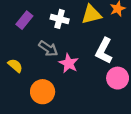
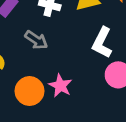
pink star: (69, 63) -> (60, 86), moved

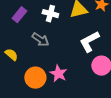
white L-shape: (102, 43) -> (89, 42), turned 35

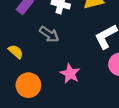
orange circle: (35, 78) -> (28, 85), moved

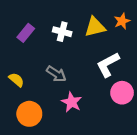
gray arrow: (49, 34) -> (56, 74), moved

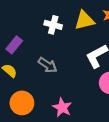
purple rectangle: (26, 33) -> (14, 45), moved
pink star: (72, 102) -> (62, 107), moved

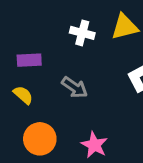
purple rectangle: (14, 45) -> (29, 60), turned 48

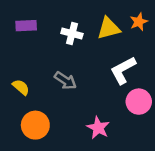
purple rectangle: (29, 60) -> (26, 26), moved
pink star: (94, 145) -> (98, 128), moved

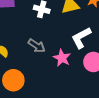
pink star: (98, 128) -> (62, 58), moved

